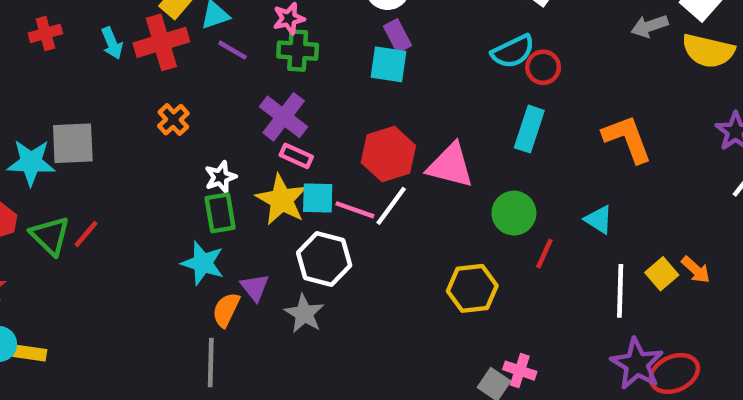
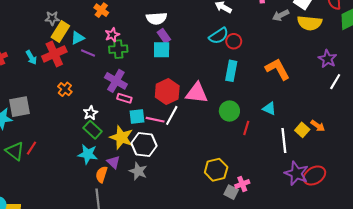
yellow star: (282, 200) -> (121, 137), moved
green rectangle: (220, 213) -> (93, 130), turned -30
yellow hexagon: (472, 288) -> (216, 170), moved
pink cross: (520, 371) -> (242, 184), turned -32

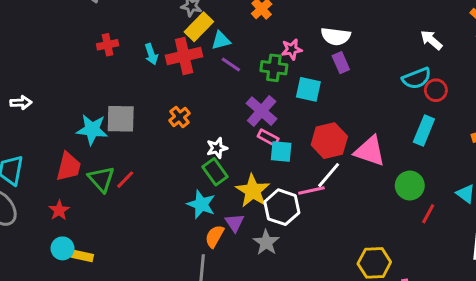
pink star: (112, 35) -> (292, 49), moved
cyan square: (162, 50) -> (308, 89), moved
orange cross: (65, 89) -> (180, 117), moved
cyan square: (137, 116) -> (281, 151), moved
pink line: (155, 120) -> (311, 191), moved, turned -36

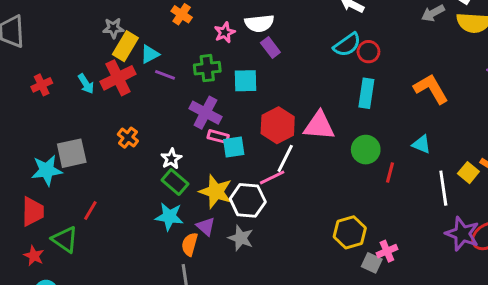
pink star: (292, 49) -> (225, 32), moved
green triangle: (101, 179) -> (65, 240), moved

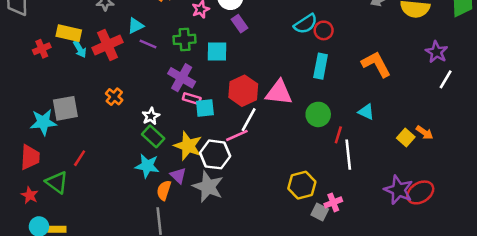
yellow rectangle: (125, 46) -> (69, 33), moved, turned 70
white line: (443, 188) -> (348, 155), moved
gray star: (241, 238) -> (208, 187), size x1.4

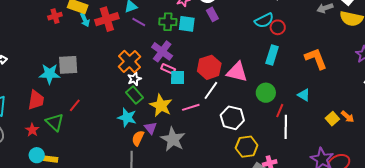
cyan square: (217, 52) -> (187, 24), moved
orange cross: (114, 97) -> (129, 62), moved, size x1.6
pink line: (237, 135) -> (191, 107), moved
white hexagon: (215, 154) -> (232, 118), moved

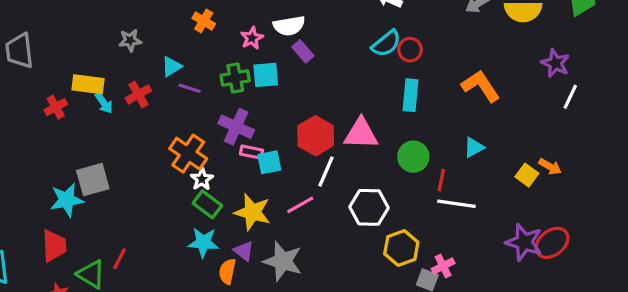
red cross: (107, 19) -> (138, 94), size x0.7
cyan triangle: (304, 95) -> (474, 147), turned -48
red line: (75, 105) -> (120, 259), moved
white line: (286, 127) -> (456, 204), turned -70

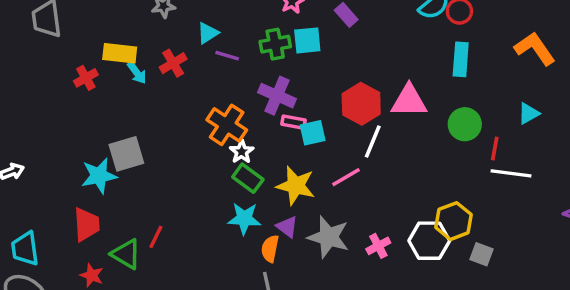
white hexagon: (369, 207) -> (429, 241), moved
pink cross: (443, 266) -> (378, 246), moved

